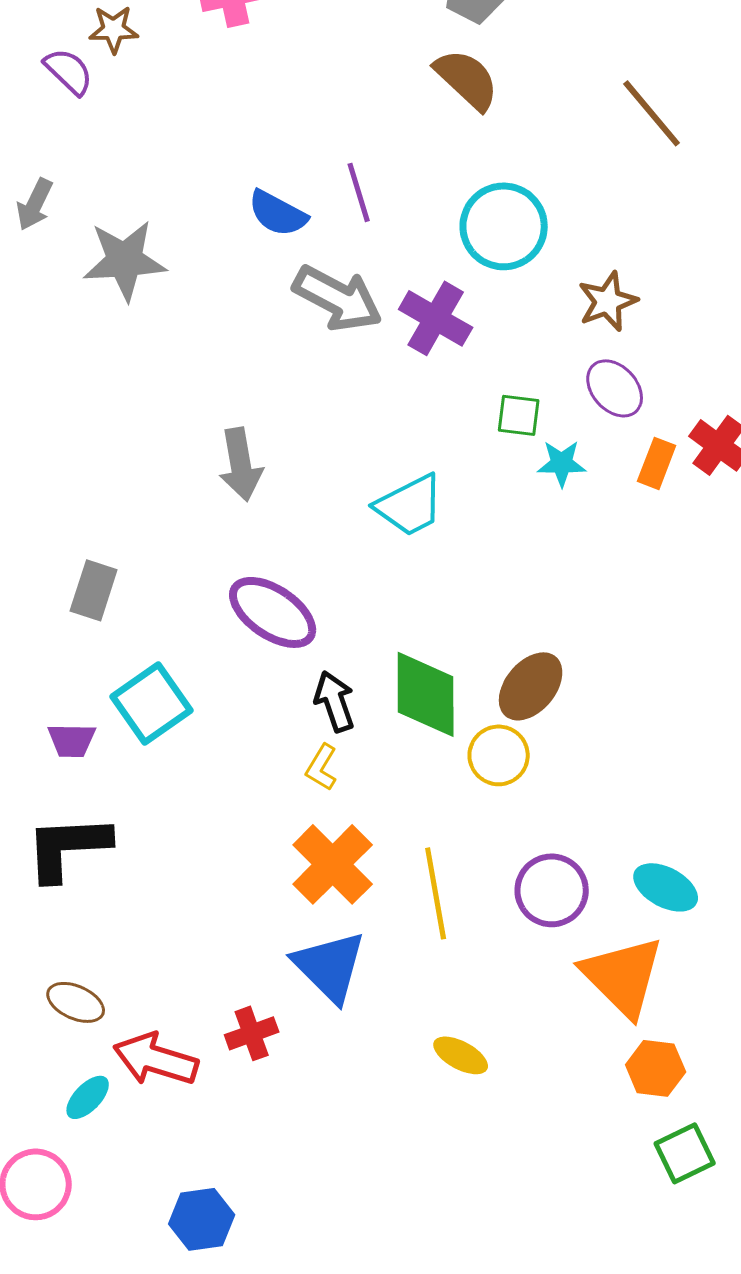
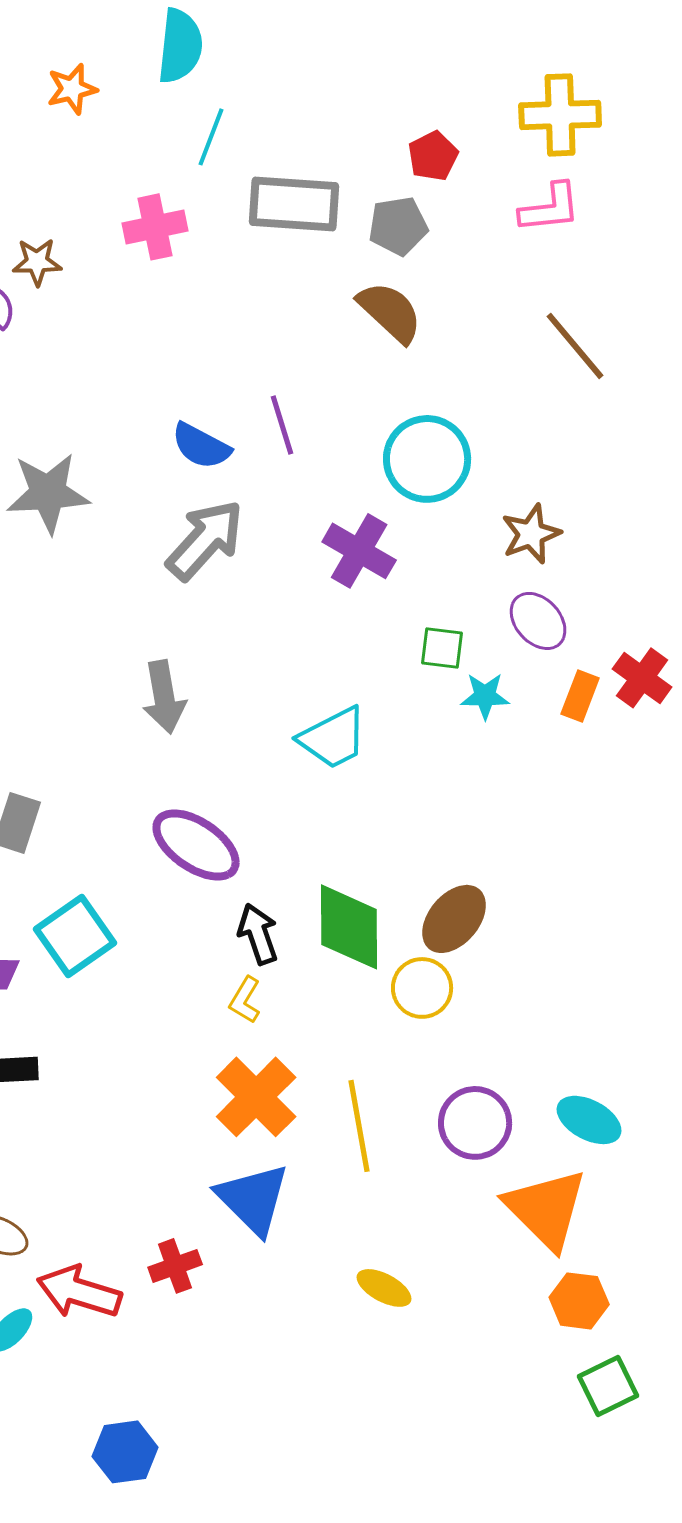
gray arrow: (338, 298) -> (205, 540), moved, turned -76

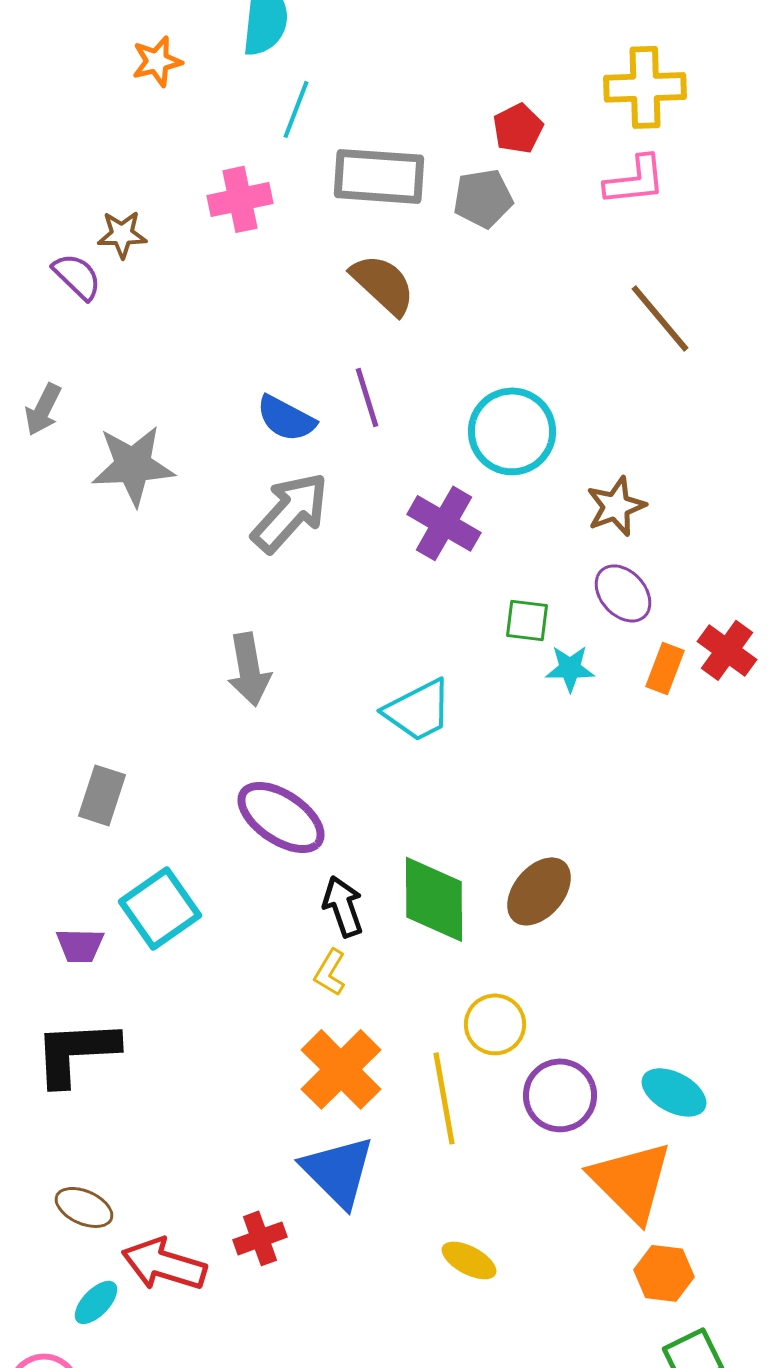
brown semicircle: (390, 312) -> (383, 284), moved
yellow circle: (422, 988) -> (495, 1024), moved

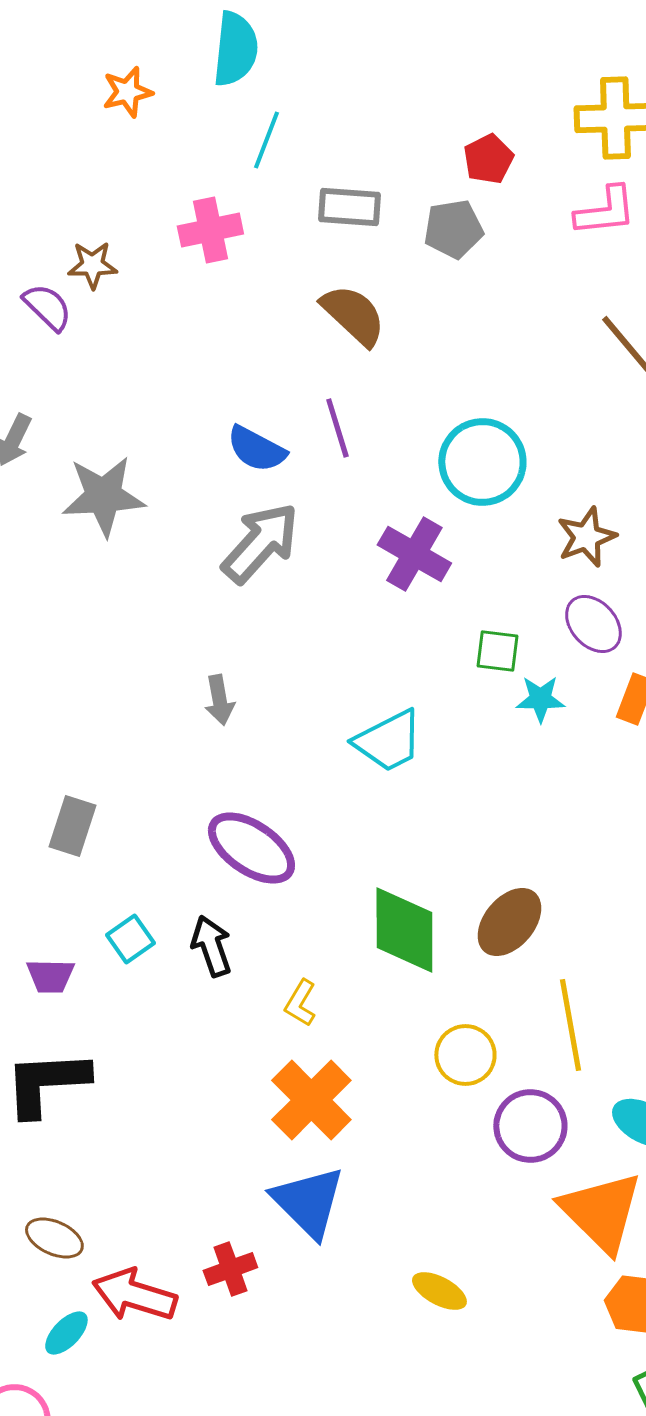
gray rectangle: (379, 176) -> (349, 207), size x0.7
gray arrow: (249, 669) -> (219, 700), size x0.7
black arrow: (343, 906) -> (211, 946), moved
cyan square: (160, 908) -> (130, 939), size x0.6
yellow line: (444, 1098) -> (570, 1025), moved

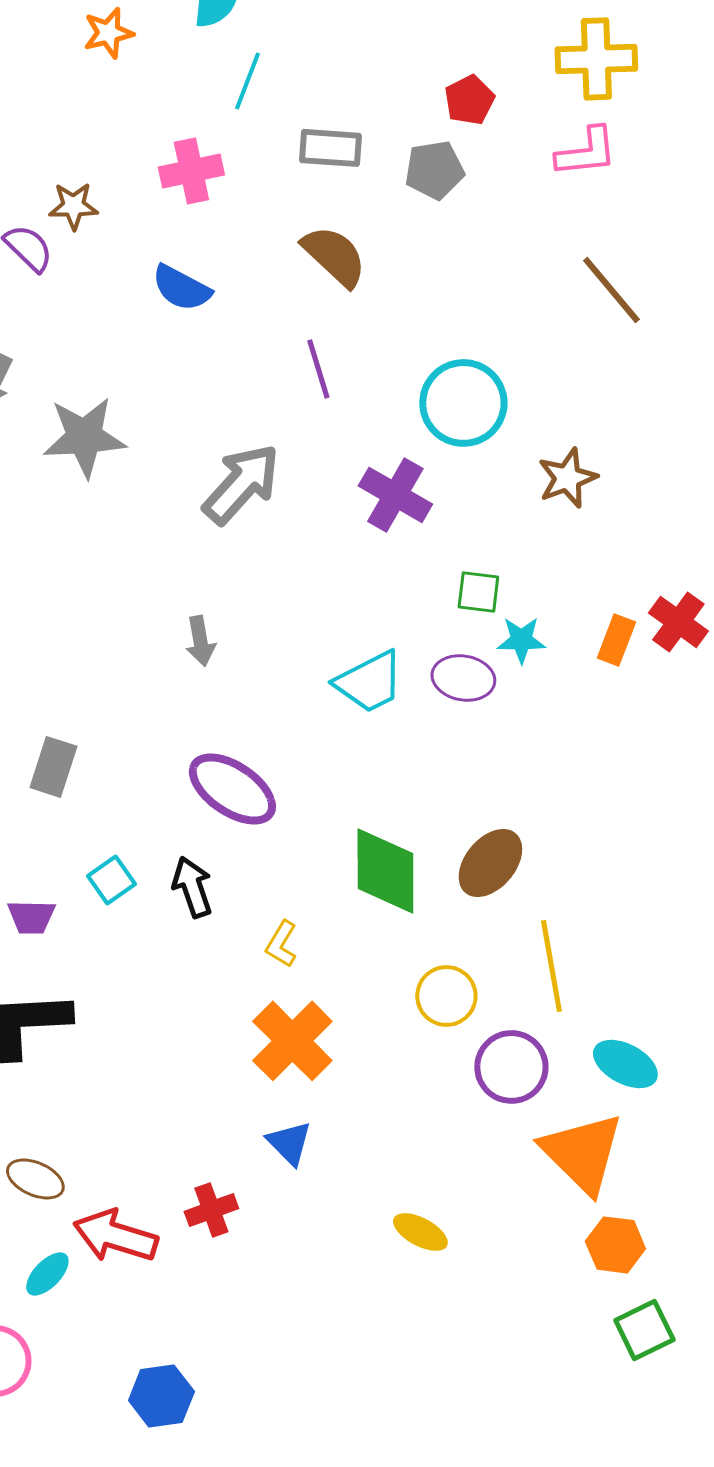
blue semicircle: (256, 449) -> (181, 288), moved
purple ellipse: (593, 624) -> (463, 678), moved, turned -38
blue triangle: (308, 1202) -> (289, 1143), size x0.6

